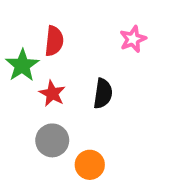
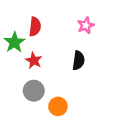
black semicircle: (103, 93) -> (78, 60), moved

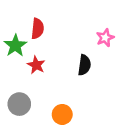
pink star: (86, 25) -> (105, 38), moved
gray circle: (34, 91) -> (19, 104), moved

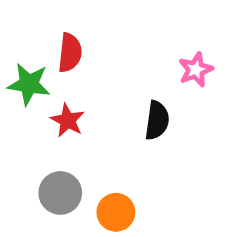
green star: (15, 46) -> (29, 84), turned -30
gray circle: (19, 104) -> (60, 193), moved

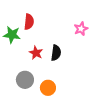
red star: (68, 120) -> (36, 53), moved
black semicircle: (157, 120) -> (56, 53), moved

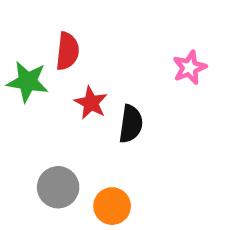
red star: (36, 53) -> (91, 103), moved

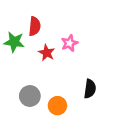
pink star: (190, 68) -> (69, 43), moved
black semicircle: (131, 124) -> (90, 89), moved

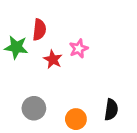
black semicircle: (90, 89) -> (111, 110), moved
orange circle: (57, 106) -> (76, 119), moved

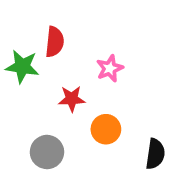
red star: (53, 59) -> (72, 99), moved, turned -30
orange circle: (76, 119) -> (106, 129), moved

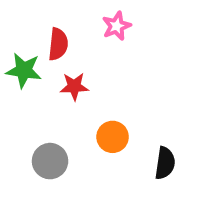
pink star: (110, 68) -> (117, 26), moved
red star: (72, 99) -> (74, 86), moved

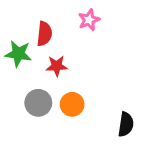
orange circle: (113, 137) -> (72, 104), moved
gray circle: (50, 161) -> (38, 103), moved

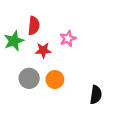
pink star: (89, 20) -> (68, 39), moved
green star: (18, 54) -> (14, 41), turned -30

